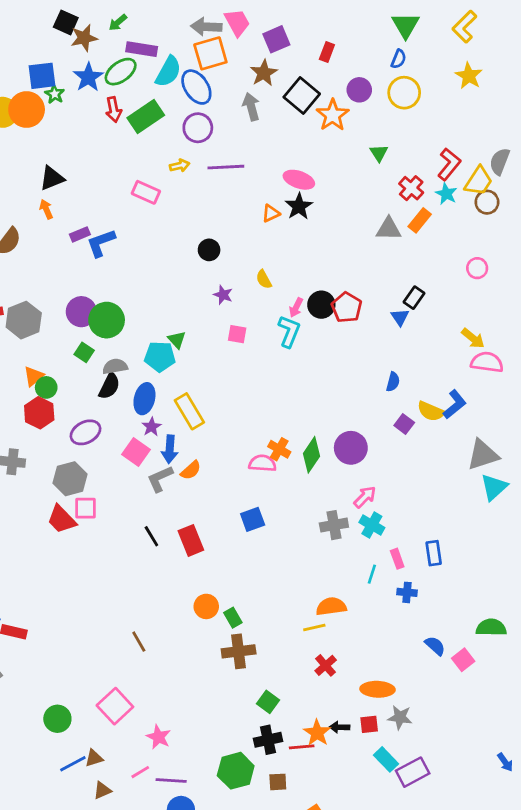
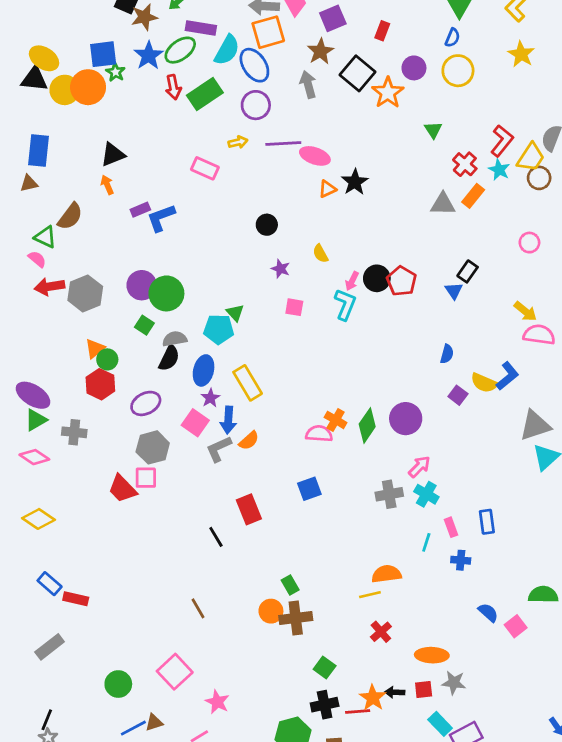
pink ellipse: (299, 180) -> (315, 156), moved
gray hexagon: (70, 479) -> (153, 447), moved
black line: (151, 536) -> (216, 537), moved
orange circle: (206, 606) -> (271, 611), moved

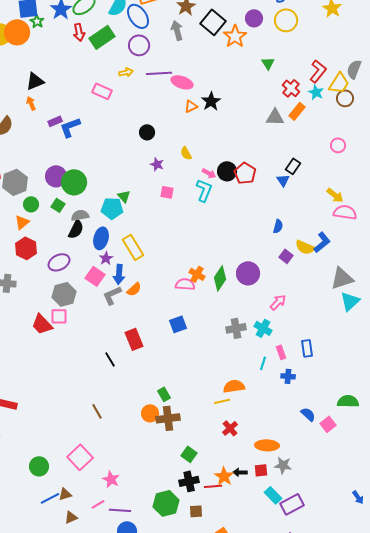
pink arrow: (352, 281) -> (209, 173), turned -88
green circle: (107, 359) -> (31, 204), moved
pink arrow: (419, 467) -> (278, 302), moved

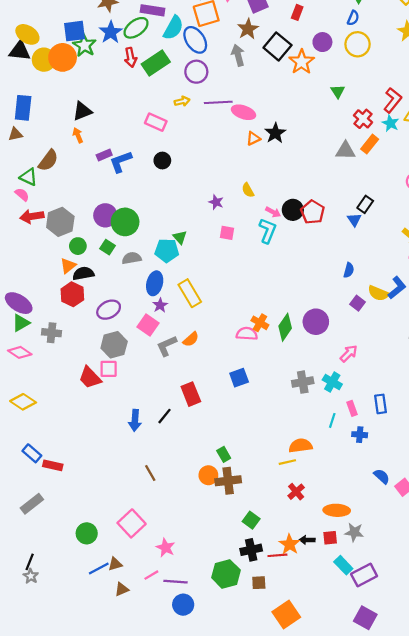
green star: (37, 21) -> (84, 45), size x1.5
black circle: (147, 132) -> (162, 161), moved
black semicircle: (76, 229) -> (83, 273), moved, turned -126
blue arrow: (119, 274) -> (135, 420), moved
black line: (110, 359) -> (165, 416), turned 70

